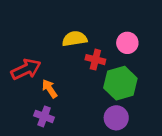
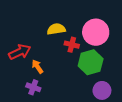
pink circle: (127, 43) -> (96, 32), size x1.6
purple circle: (116, 118) -> (102, 90), moved

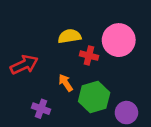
green hexagon: (91, 62) -> (94, 97), moved
orange arrow: (37, 66) -> (66, 83), moved

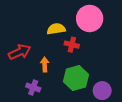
pink circle: (119, 40) -> (90, 18), moved
orange arrow: (66, 83) -> (45, 64), moved, turned 32

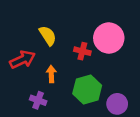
pink circle: (90, 18) -> (109, 38), moved
yellow semicircle: (56, 29) -> (48, 36), moved, turned 66

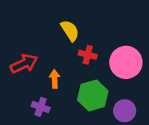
yellow semicircle: (48, 36) -> (70, 31), moved
pink circle: (109, 38) -> (126, 62), moved

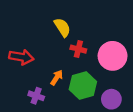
red arrow: (24, 64) -> (21, 57), turned 35
orange arrow: (55, 79) -> (57, 78), moved, turned 35

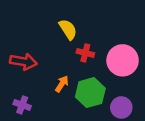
purple cross: (36, 96) -> (22, 105), moved

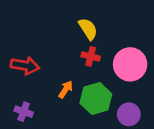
yellow semicircle: (68, 29) -> (88, 29), moved

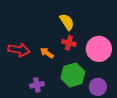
orange arrow: (66, 89) -> (47, 53), moved, turned -88
purple cross: (24, 112) -> (37, 85), moved, turned -32

